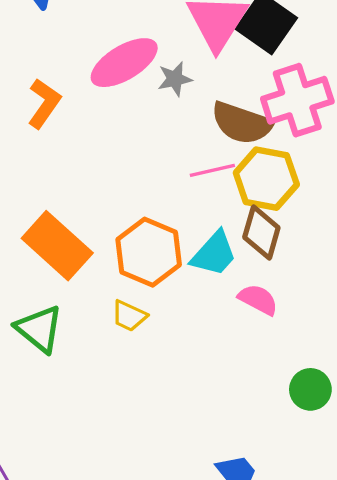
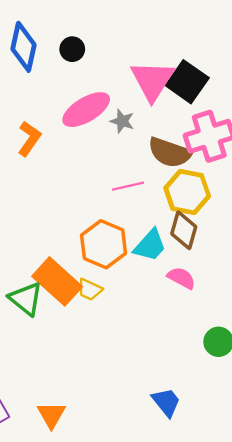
gray star: (175, 79) -> (122, 121), turned 30
pink line: (212, 170) -> (128, 186), moved
orange rectangle: (57, 246) -> (57, 281), moved

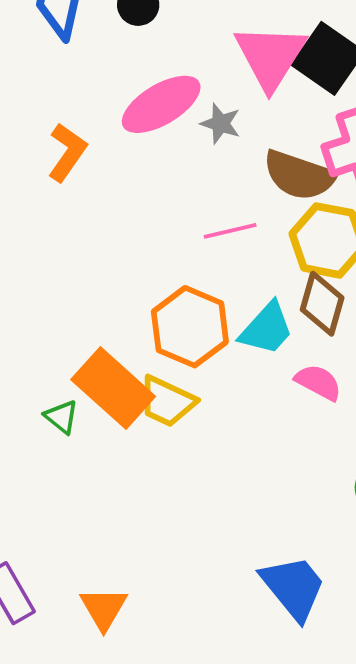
yellow trapezoid: (90, 290) -> (167, 401), size x1.4
green triangle: (26, 299) -> (61, 417), size x0.6
blue trapezoid: (166, 402) -> (293, 587), size x1.4

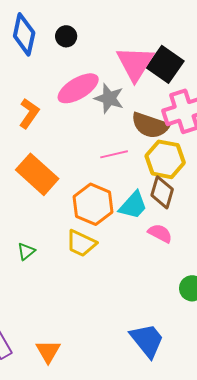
gray star: (221, 124) -> (109, 98), size x1.4
orange rectangle: (113, 388) -> (37, 174), moved
green triangle: (61, 417) -> (26, 251), turned 42

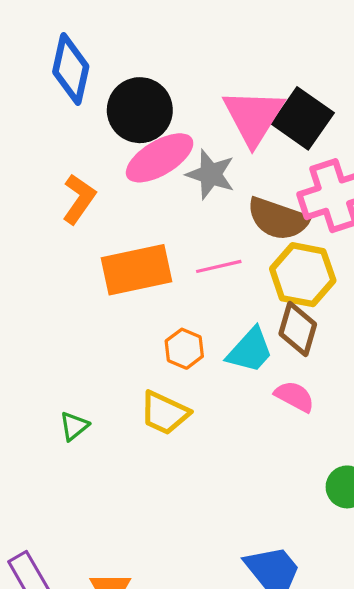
black circle: (66, 36) -> (140, 110), moved, size x1.8
orange rectangle: (37, 174) -> (137, 270), moved, turned -54
orange hexagon: (93, 204) -> (184, 349), size x0.6

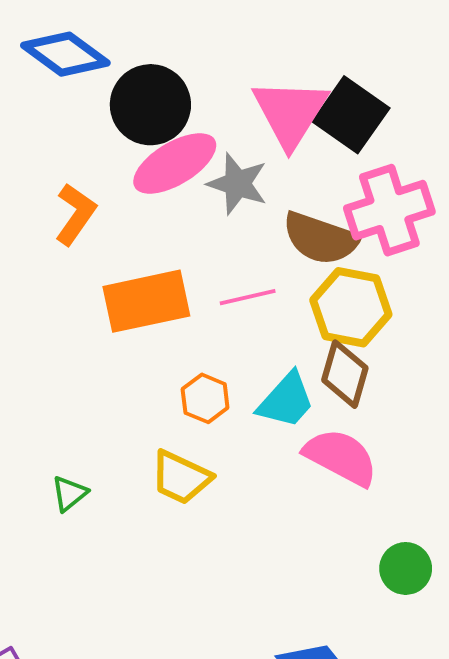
blue diamond: (71, 69) -> (65, 54), turned -66
pink semicircle: (294, 396) -> (341, 457), size x1.5

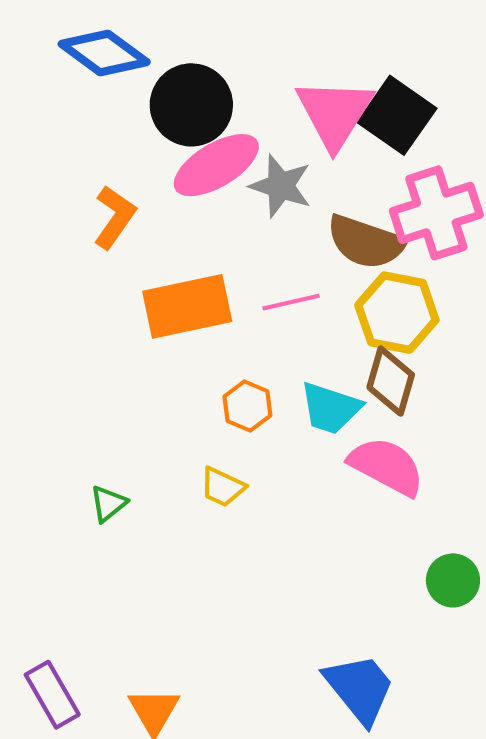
cyan trapezoid: (286, 400) -> (330, 408), turned 66
yellow trapezoid: (181, 477) -> (222, 487), size x0.7

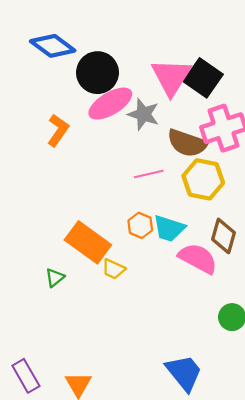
orange rectangle: (187, 306) -> (88, 242), moved, turned 48
brown diamond: (391, 381) -> (223, 236), moved
orange hexagon: (247, 406) -> (140, 225), moved

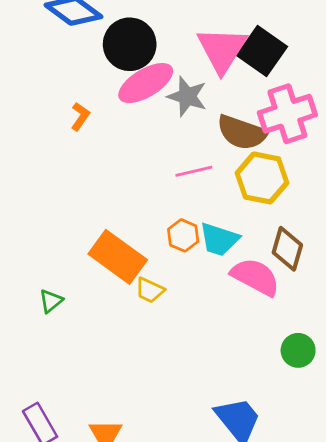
orange L-shape: (58, 130) -> (80, 116), size x0.7
green triangle: (55, 278) -> (51, 301), moved

